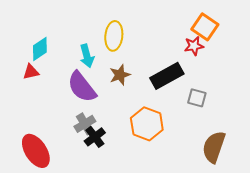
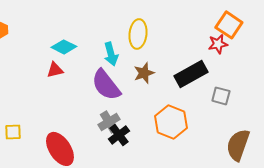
cyan diamond: (40, 49) -> (64, 47), turned 60

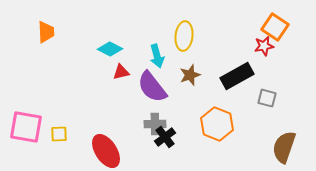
red triangle: (55, 70) -> (121, 72), moved
gray cross: (109, 122) -> (155, 124), turned 30

